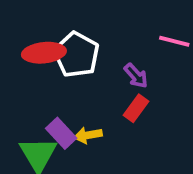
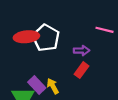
purple arrow: (136, 76) -> (82, 51), turned -49
yellow arrow: (88, 135) -> (53, 86), turned 70

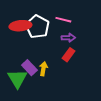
pink line: (105, 30) -> (63, 20), moved
yellow arrow: (53, 86) -> (43, 69), turned 40

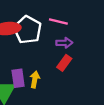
purple rectangle: (29, 68) -> (18, 78), turned 35

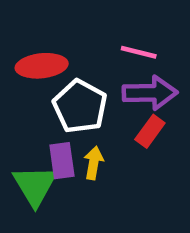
white pentagon: (28, 30) -> (80, 106), moved
purple arrow: (64, 43) -> (150, 93), size x1.6

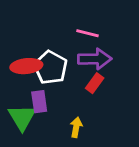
red ellipse: (42, 66) -> (26, 66), moved
yellow arrow: (94, 163) -> (76, 127), moved

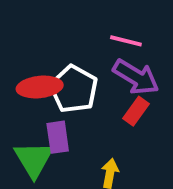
purple arrow: (95, 59) -> (136, 77), turned 32

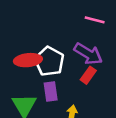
pink line: (126, 41) -> (95, 20), moved
purple rectangle: (58, 137) -> (51, 91), moved

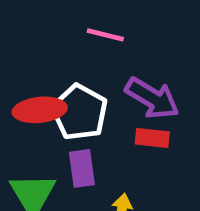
pink line: (95, 20) -> (105, 35), moved
red rectangle: (88, 75) -> (152, 138), turned 60

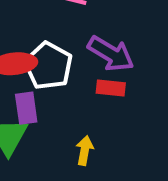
purple rectangle: (82, 168) -> (26, 108), moved

